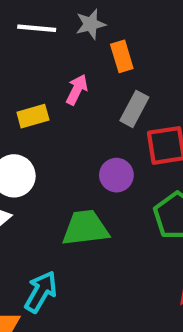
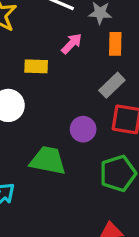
pink arrow: (77, 90) -> (72, 44), moved

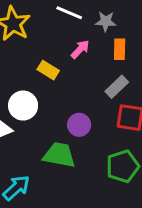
yellow rectangle: (36, 66) -> (48, 70), turned 30
purple circle: (83, 129) -> (79, 125), moved

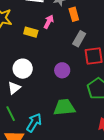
yellow rectangle: (48, 70) -> (31, 32), moved
green trapezoid: (59, 155) -> (64, 107), moved

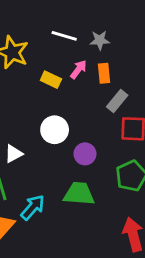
orange rectangle: (74, 14) -> (104, 73), moved
white circle: (23, 69) -> (55, 130), moved
purple circle: (62, 70) -> (85, 154), moved

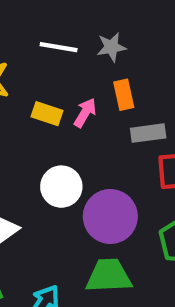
pink arrow: (79, 69) -> (85, 113), moved
gray rectangle: (117, 101) -> (148, 133), turned 50
purple circle: (85, 154) -> (110, 216), size x1.6

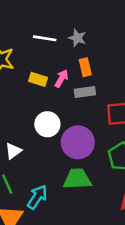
gray star: (112, 47) -> (77, 38), turned 30
gray rectangle: (148, 133) -> (85, 92), moved

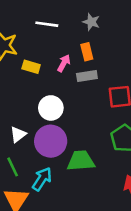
gray star: (77, 38) -> (91, 22), moved
yellow rectangle: (38, 79) -> (31, 67), moved
purple circle: (78, 142) -> (51, 141), moved

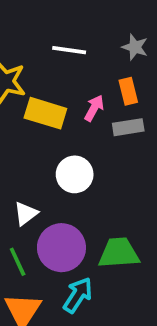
yellow rectangle: (31, 67) -> (45, 113), size x1.5
purple circle: (51, 141) -> (61, 248), moved
cyan arrow: (42, 179) -> (78, 295), moved

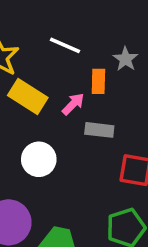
orange rectangle: (128, 91) -> (98, 81), moved

